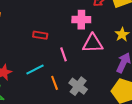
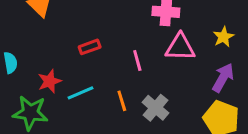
red rectangle: (40, 35) -> (90, 47), moved, turned -32
cyan line: (35, 69) -> (80, 93), moved

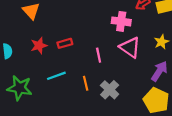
pink triangle: (180, 47) -> (130, 47), turned 30
red star: (49, 81) -> (39, 46), moved

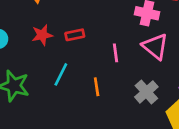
cyan line: (56, 76) -> (61, 74), turned -48
gray cross: (110, 90) -> (146, 92), moved

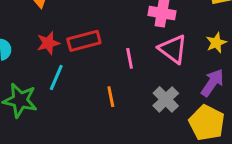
red rectangle: (75, 35) -> (84, 41), size x1.5
cyan line: (61, 74) -> (56, 77), moved

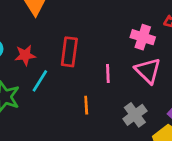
red rectangle: (84, 41) -> (69, 52), turned -76
red star: (48, 43) -> (25, 55), moved

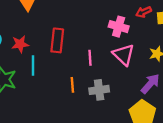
cyan line: (40, 81) -> (33, 65), turned -30
gray cross: (135, 115) -> (99, 90), moved, turned 30

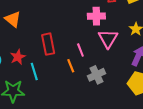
pink triangle: (124, 55) -> (108, 39), turned 35
orange line: (72, 85) -> (71, 66), moved

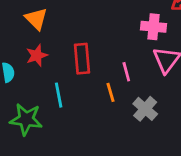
red star: (18, 57) -> (37, 55), moved
gray cross: (97, 75) -> (145, 109), turned -30

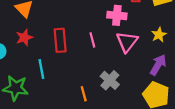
pink line: (126, 72) -> (92, 40), moved
orange line: (111, 92) -> (84, 94), moved

